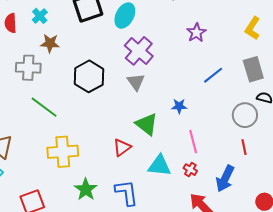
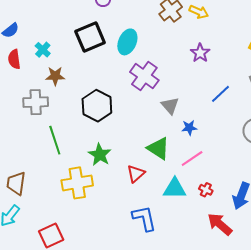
gray triangle: (136, 82) -> (170, 106), moved
green line: (44, 107) -> (55, 140), turned 40
pink line: (193, 142) -> (192, 158), moved, turned 75
green star: (86, 189) -> (100, 155), moved

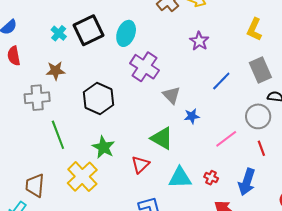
cyan cross: (43, 50) -> (59, 33), moved
pink line: (192, 158) -> (226, 139), moved
brown trapezoid: (16, 183) -> (35, 185), moved
yellow cross: (77, 183) -> (82, 177), turned -32

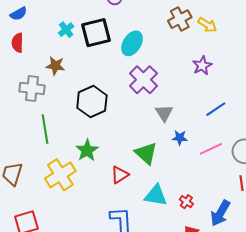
pink line: (226, 139) -> (211, 149), moved

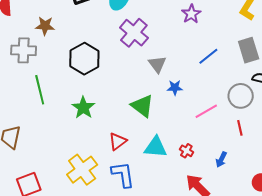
pink line: (211, 149) -> (206, 111), moved
yellow cross: (60, 175) -> (82, 170), moved
red triangle: (120, 175) -> (118, 141), moved
blue arrow: (220, 213) -> (221, 160), size x0.6

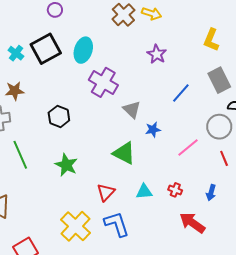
black hexagon: (84, 59) -> (59, 116), size x0.7
cyan triangle: (156, 147) -> (144, 192), size x0.7

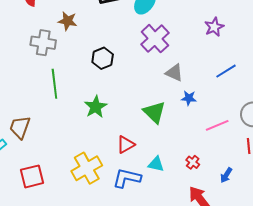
gray triangle: (132, 110) -> (174, 73), turned -36
cyan triangle: (144, 192) -> (156, 164), moved
blue L-shape: (117, 224) -> (127, 178), turned -76

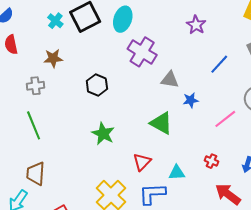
gray cross: (43, 43) -> (36, 86), size x0.7
green line: (54, 84) -> (34, 125), moved

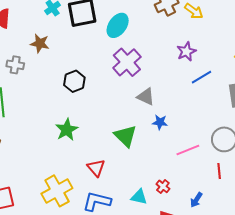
blue line: (219, 64) -> (202, 77), moved
red triangle: (142, 162) -> (96, 168), turned -42
cyan triangle: (177, 173) -> (139, 197), moved

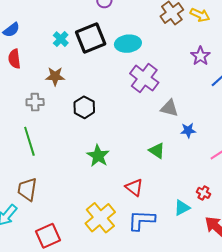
cyan ellipse: (118, 25) -> (128, 44), turned 60
black hexagon: (74, 81) -> (84, 107), moved
green triangle: (125, 136) -> (157, 151), size x0.7
cyan triangle: (139, 197) -> (182, 208), turned -30

